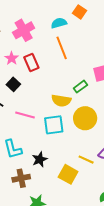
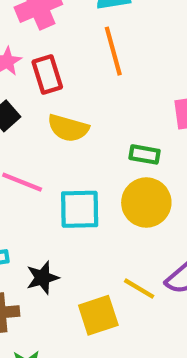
green rectangle: (80, 87) -> (144, 154), moved, turned 40
yellow semicircle: (61, 101) -> (68, 128), moved
yellow square: (68, 174) -> (98, 315), turned 36

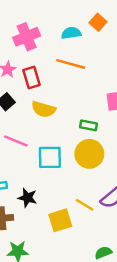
orange line: (113, 51) -> (71, 64), turned -60
black star: (42, 278) -> (27, 198), turned 30

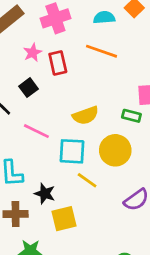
yellow semicircle: (44, 109) -> (86, 115), moved, turned -40
green rectangle: (89, 125) -> (131, 116), moved
yellow line: (85, 205) -> (87, 180), moved
yellow square: (60, 220) -> (64, 219), moved

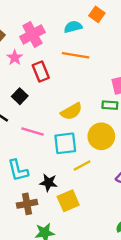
pink star: (33, 53) -> (15, 58), moved
yellow line: (87, 180) -> (82, 165), turned -54

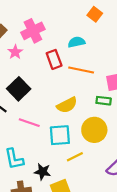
cyan semicircle: (73, 27) -> (76, 42), moved
orange line: (76, 55) -> (81, 70), moved
red rectangle: (41, 71) -> (54, 59), moved
black square: (20, 96) -> (19, 89), size x1.5

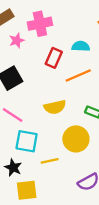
red rectangle: (54, 59) -> (54, 58), turned 30
orange line: (81, 70) -> (78, 75), turned -50
cyan square: (60, 135) -> (27, 141), moved

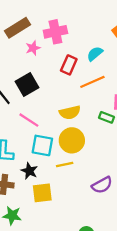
cyan semicircle: (81, 46) -> (95, 54), turned -42
yellow circle: (76, 139) -> (72, 140), moved

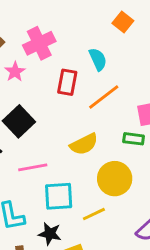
cyan semicircle: (95, 54) -> (98, 59), turned 119
pink line: (29, 120) -> (33, 167), turned -30
yellow circle: (72, 140) -> (115, 179), moved

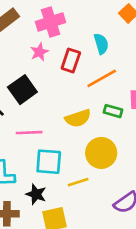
pink star: (15, 72) -> (39, 52), moved
green rectangle: (134, 139) -> (113, 111), moved

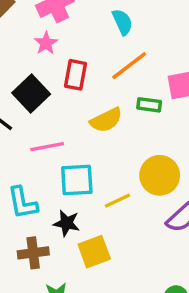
red rectangle: (71, 61) -> (76, 75), moved
yellow circle: (101, 153) -> (160, 175), moved

